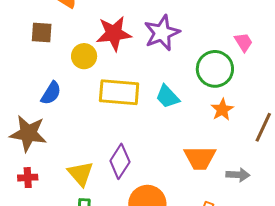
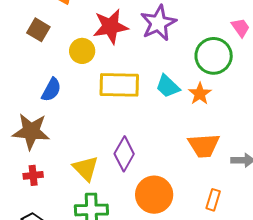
brown square: (42, 33) -> (38, 30), turned 30
orange star: (222, 110) -> (200, 94), moved

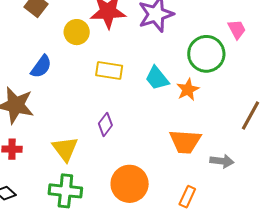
yellow rectangle: (119, 85) -> (109, 71), size x0.7
purple diamond: (124, 154) -> (105, 124), moved, size x0.7

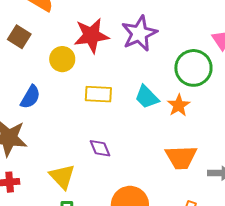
purple diamond: (105, 124) -> (100, 148), turned -55

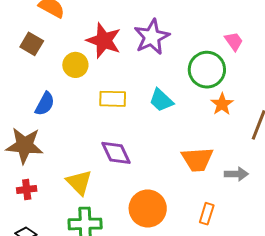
red star: (91, 36) -> (104, 40), turned 30
orange star: (179, 105) -> (222, 104), moved
purple diamond: (100, 148) -> (116, 153), size x1.4

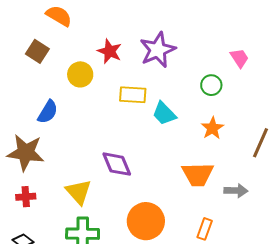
red star: (104, 40) -> (110, 51), size x0.7
green circle: (207, 70) -> (211, 85), size x0.6
yellow rectangle: (113, 99) -> (133, 95), moved
orange star: (222, 104) -> (212, 128), moved

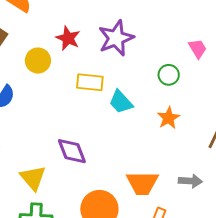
orange trapezoid: (198, 174) -> (142, 183), moved

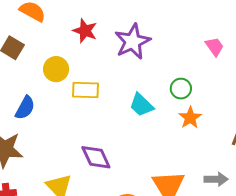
red star: (68, 38) -> (85, 31), moved
green circle: (169, 75) -> (181, 89), moved
yellow rectangle: (90, 82) -> (85, 90), moved

